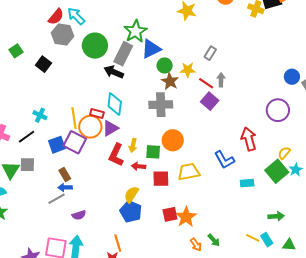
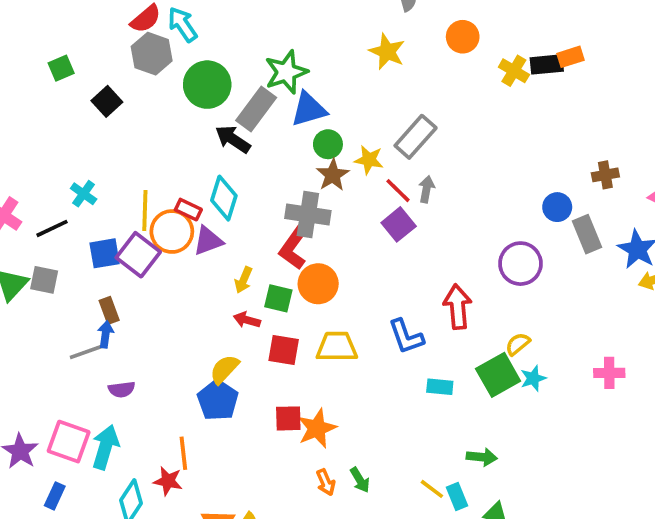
gray rectangle: (210, 53) -> (416, 137), size x1.6
red L-shape: (116, 155) -> (293, 248), moved
blue arrow: (65, 187) -> (106, 334), turned 88

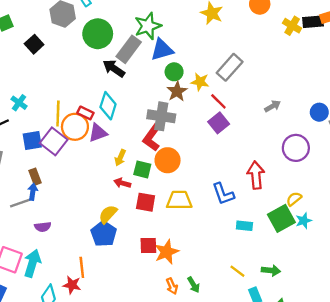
gray arrow: (426, 189) -> (273, 106), moved, turned 49
yellow line: (432, 489) -> (237, 271), moved

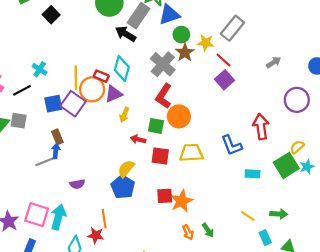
gray cross: (161, 116) -> (163, 64), moved, turned 35
yellow arrow: (120, 158) -> (124, 115), moved
purple semicircle: (43, 227) -> (77, 184), moved

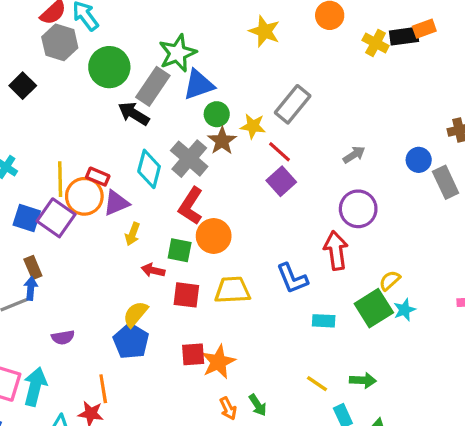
cyan diamond: (122, 69) -> (149, 169), moved
purple circle: (297, 100) -> (358, 209), moved
blue square: (53, 104) -> (27, 218), turned 30

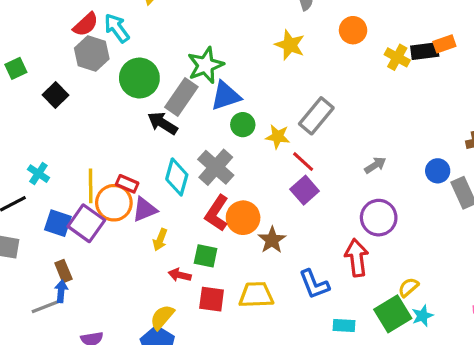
brown star: (222, 141) -> (272, 240), moved
orange circle: (214, 236) -> (243, 218), moved

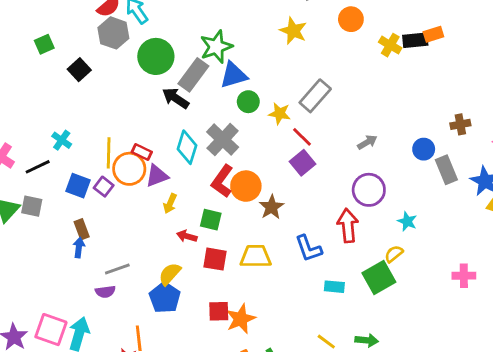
purple square: (86, 223) -> (104, 187), size x0.6
gray line: (45, 307) -> (117, 269), moved
cyan star: (422, 316) -> (407, 221), moved, turned -30

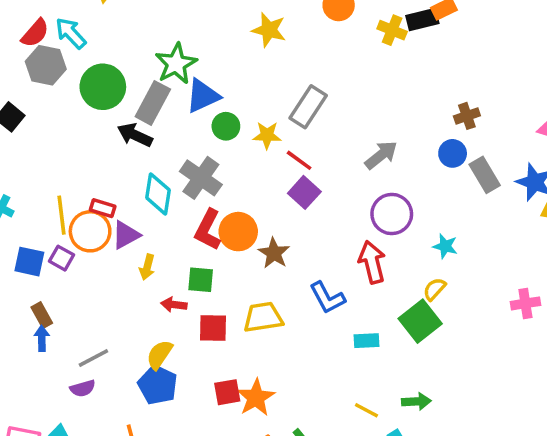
brown cross: (460, 124) -> (467, 116), moved
gray arrow: (367, 142) -> (381, 155), size x1.4

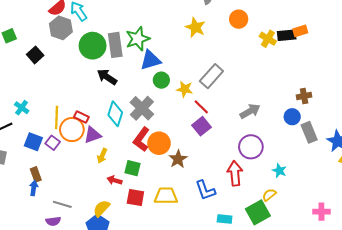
gray rectangle: (153, 103) -> (115, 45), moved, turned -45
gray line: (93, 358) -> (62, 204), turned 36

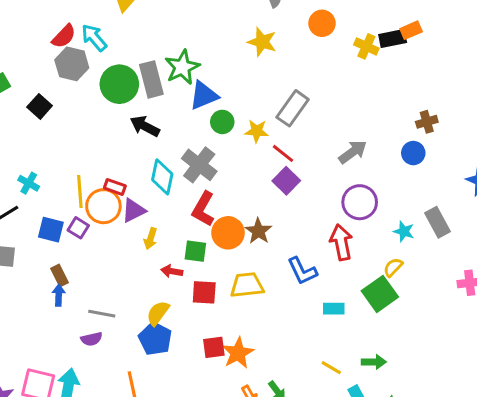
gray rectangle: (309, 132) -> (438, 222), moved
orange circle: (159, 143) -> (228, 233), moved

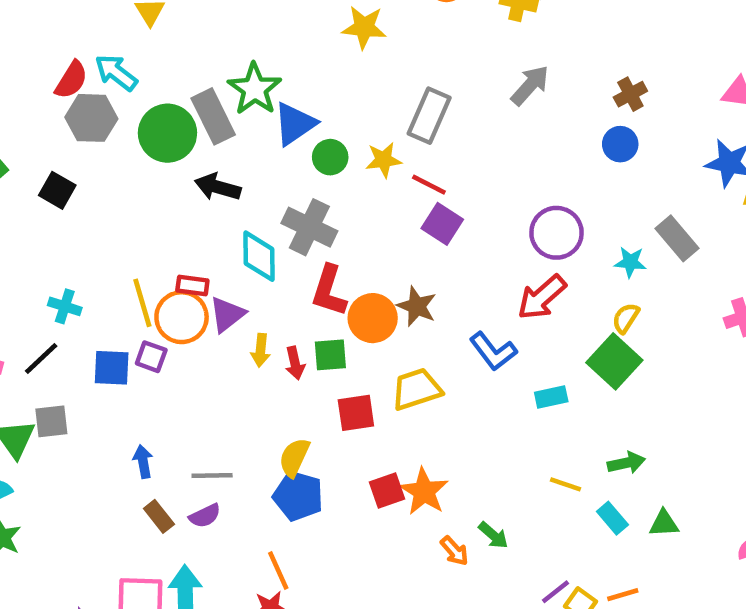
gray arrow: (353, 152) -> (530, 85), moved
red arrow: (341, 242) -> (542, 297), turned -108
red arrow: (172, 271) -> (295, 363), moved, turned -100
brown rectangle: (59, 275) -> (159, 516), moved

